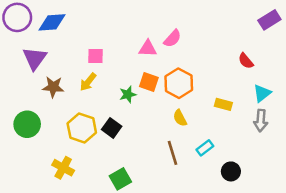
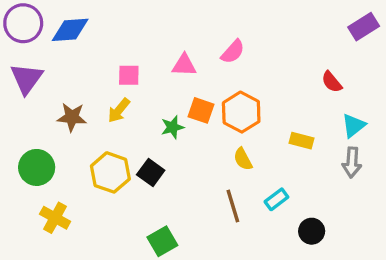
pink triangle: (148, 48) -> (184, 65), moved
purple triangle: (35, 58) -> (27, 79), moved
yellow cross: (63, 168) -> (55, 218), moved

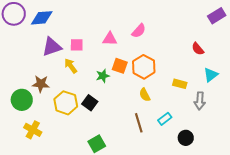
purple triangle: (27, 79) -> (52, 47), moved, turned 35
yellow arrow: (119, 110) -> (71, 66), turned 105
brown star: (72, 117) -> (41, 84), moved
gray arrow: (352, 162) -> (200, 101), moved

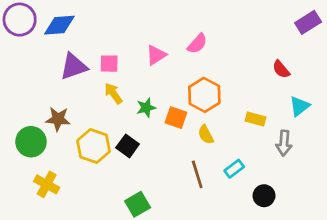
pink triangle: (110, 39) -> (156, 55), turned -35
yellow arrow: (71, 66) -> (113, 93), moved
orange square: (120, 66) -> (176, 118), moved

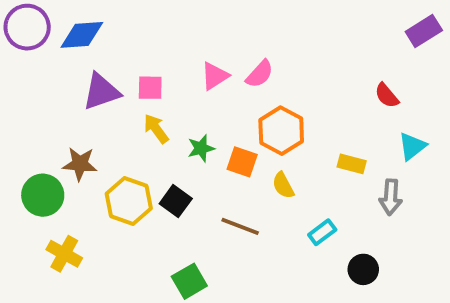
pink semicircle: (197, 44) -> (260, 74), moved
brown line: (197, 174) -> (240, 226), moved, turned -52

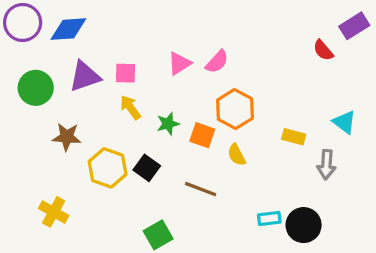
red semicircle: (387, 95) -> (323, 50), moved
cyan triangle: (412, 146) -> (344, 122), turned -45
green circle: (43, 195) -> (36, 88), moved
cyan rectangle: (322, 232) -> (269, 219), moved, turned 30
black circle: (363, 269) -> (304, 225), size x1.4

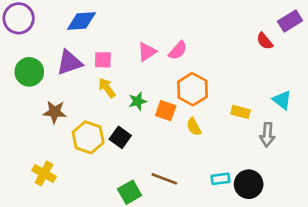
blue diamond: (68, 29) -> (81, 21), moved
brown line: (201, 189) -> (164, 179), moved

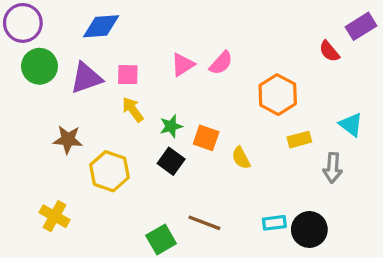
green circle: (29, 72) -> (39, 66), moved
orange hexagon: (192, 89) -> (278, 95), moved
yellow rectangle: (241, 112) -> (299, 140), turned -30
black square: (120, 137) -> (171, 161), moved

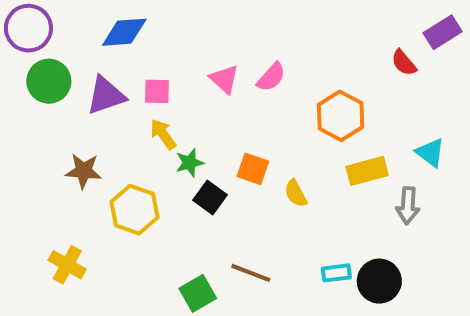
pink triangle: (183, 65) -> (224, 79), turned -45
green star: (171, 126) -> (190, 163), moved
yellow rectangle: (299, 140) -> (367, 171), size x1.4

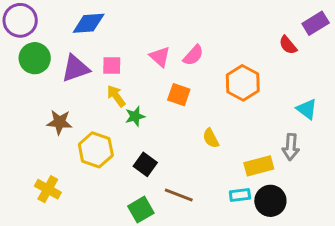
orange square: (253, 169) -> (179, 95), moved
yellow rectangle: (367, 171) -> (259, 166), moved
black square: (210, 197) -> (145, 164), moved

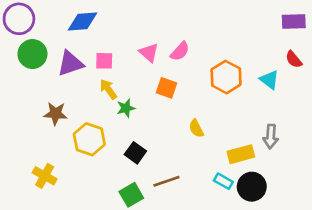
purple rectangle: (316, 23) -> (294, 22), turned 30
red semicircle: (288, 45) -> (294, 59), moved
cyan triangle: (307, 109) -> (269, 80), moved
brown line: (179, 195) -> (166, 181), turned -40
cyan rectangle: (240, 195) -> (223, 181), turned 36

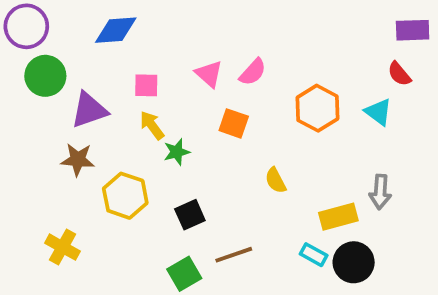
red semicircle: (294, 59) -> (399, 74), moved
purple triangle: (70, 63) -> (89, 110), moved
black square: (135, 153) -> (190, 215), turned 30

